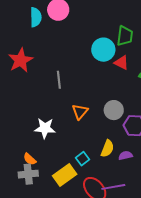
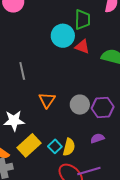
gray circle: (114, 110) -> (80, 105), moved
yellow semicircle: (107, 149) -> (69, 147), moved
yellow rectangle: (65, 175) -> (29, 145), moved

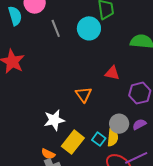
red triangle: (82, 47) -> (112, 73), moved
gray line: (22, 71) -> (56, 28), moved
gray circle: (80, 105) -> (119, 124), moved

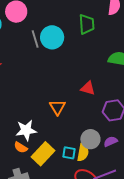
cyan circle: (89, 28) -> (52, 37), moved
cyan square: (99, 139) -> (69, 153), turned -32
orange semicircle: (48, 154) -> (21, 147), moved

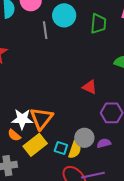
cyan circle: (52, 37) -> (64, 15), moved
orange triangle: (57, 107) -> (41, 118), moved, size x1.4

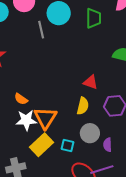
orange semicircle: (14, 135) -> (21, 99), moved
purple semicircle: (104, 143) -> (108, 145), moved, turned -72
yellow semicircle: (75, 150) -> (83, 106), moved

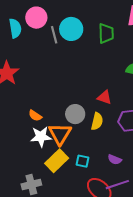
gray line: (41, 30) -> (54, 35), moved
gray circle: (90, 133) -> (75, 114), moved
purple semicircle: (108, 145) -> (115, 160), moved, turned -64

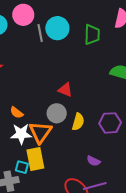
red triangle: (104, 97) -> (65, 90), moved
yellow rectangle: (57, 161) -> (35, 159), turned -60
cyan square: (83, 161) -> (22, 167), moved

